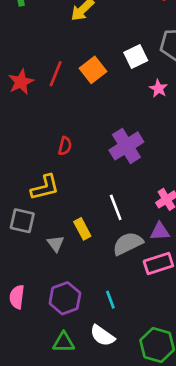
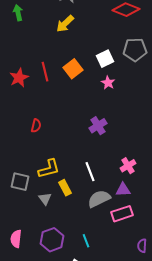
red line: (56, 74) -> (45, 72), turned -36
pink star: (158, 89) -> (108, 83), moved
red semicircle: (65, 146) -> (36, 126), moved
purple cross: (126, 146) -> (98, 126), size x0.7
yellow L-shape: (45, 187) -> (49, 169), moved

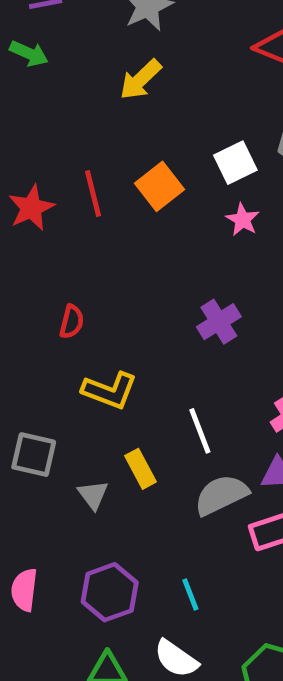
green arrow: (18, 13) -> (29, 53), turned 126
yellow L-shape: (49, 169) -> (110, 390), moved, turned 35

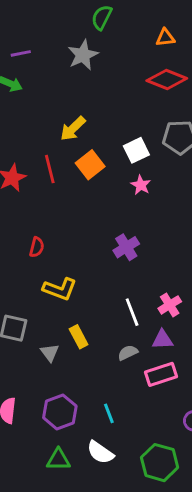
yellow arrow: (141, 80) -> (73, 129), moved
white line: (200, 431) -> (132, 312), moved
gray semicircle: (221, 495) -> (128, 353), size x0.6

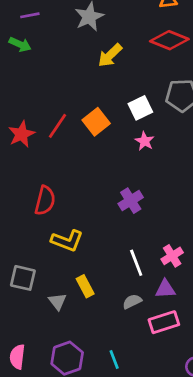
yellow arrow: (73, 129) -> (110, 55), moved
red line: (50, 169) -> (57, 126), turned 48
red semicircle: (37, 247) -> (45, 201), size x1.5

